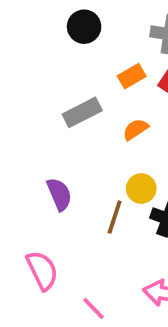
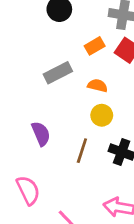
orange semicircle: (135, 129) -> (97, 86), turned 48
yellow circle: (141, 188) -> (102, 115), moved

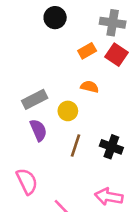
gray rectangle: (58, 73) -> (35, 99), moved
yellow circle: (102, 115) -> (68, 111), moved

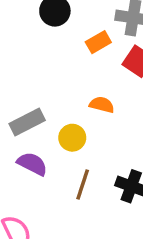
orange rectangle: (87, 51) -> (98, 42), moved
purple semicircle: (38, 130) -> (32, 164), turned -40

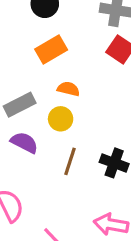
orange rectangle: (98, 42) -> (51, 49), moved, size x1.4
orange semicircle: (102, 105) -> (68, 89), moved

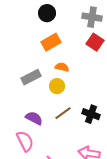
purple semicircle: (24, 142) -> (34, 118), moved
brown line: (70, 161) -> (63, 113), turned 36

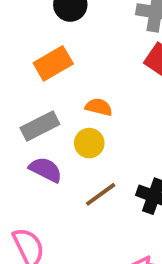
orange rectangle: (51, 42) -> (53, 63), moved
purple semicircle: (34, 118) -> (46, 170), moved

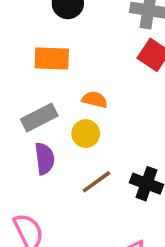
orange rectangle: (53, 63) -> (52, 58), turned 32
purple semicircle: (46, 170) -> (45, 159), turned 56

